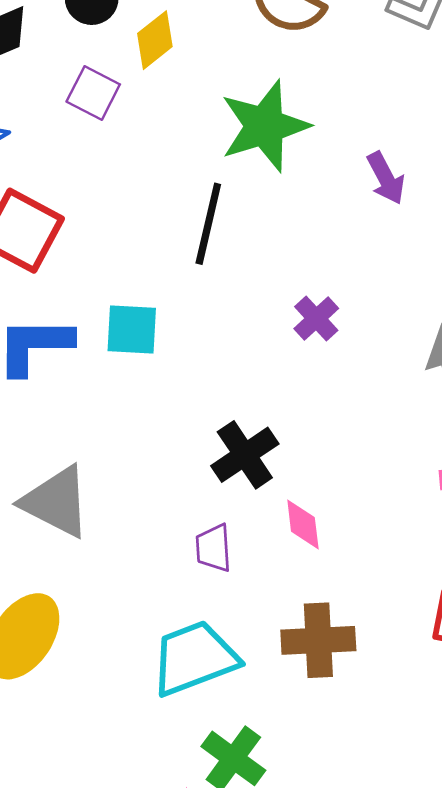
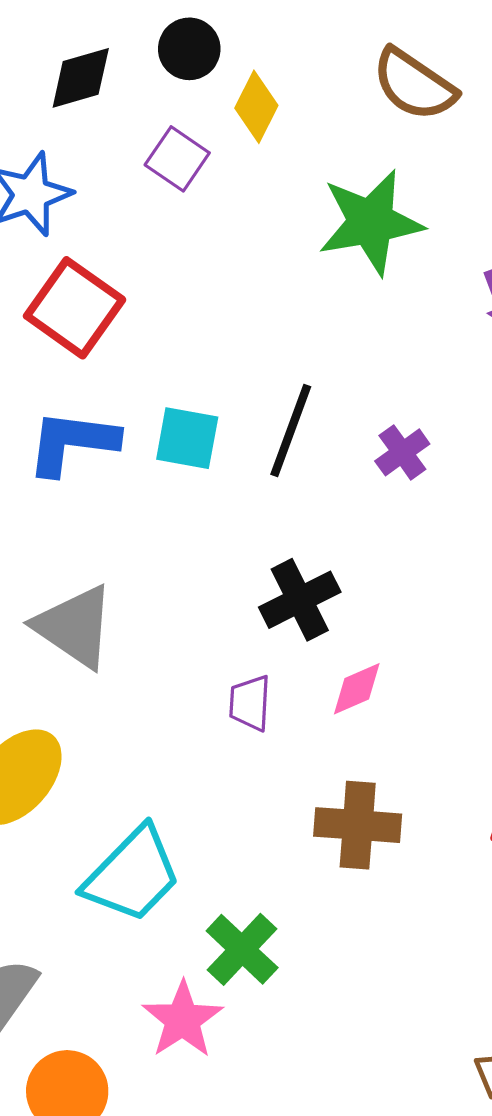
yellow diamond: (155, 40) -> (256, 107), turned -32
black line: (208, 224) -> (291, 430), moved
pink diamond: (303, 524) -> (357, 689), turned 66
cyan trapezoid: (194, 658) -> (132, 875), moved, turned 148

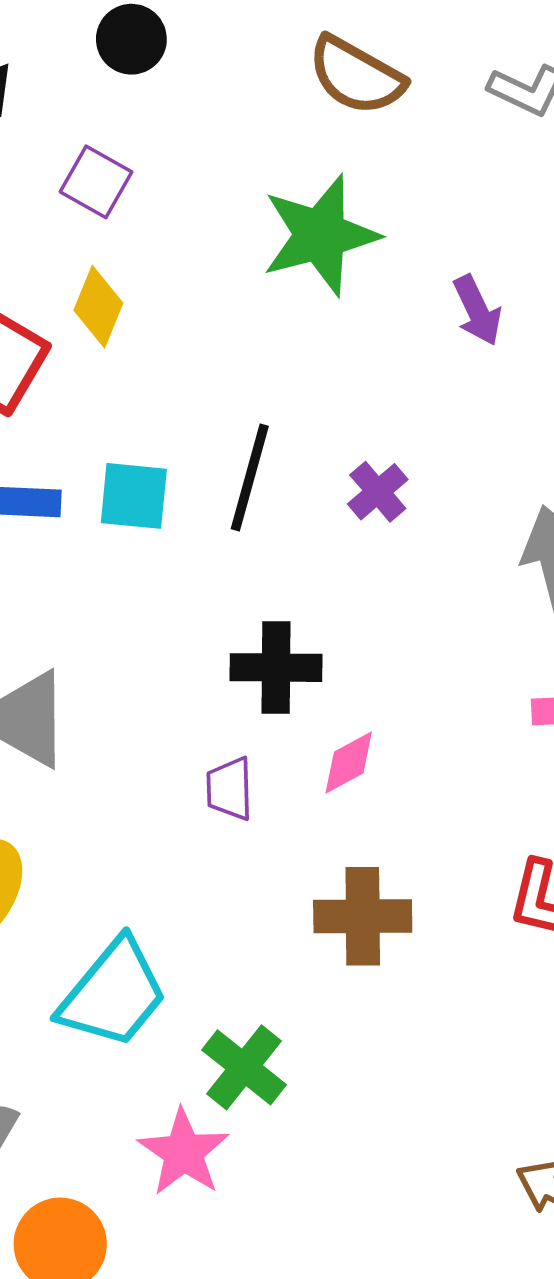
black circle: (189, 49) -> (131, 39), moved
yellow diamond: (256, 107) -> (98, 307), moved
black cross: (300, 600) -> (276, 668), turned 32

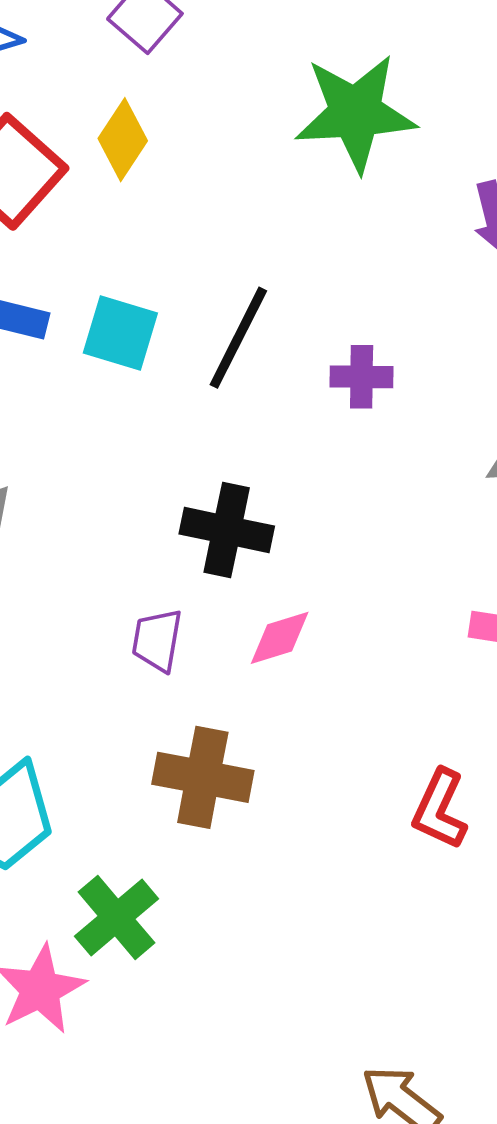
purple cross: (378, 492) -> (362, 377), turned 30
brown cross: (363, 916) -> (203, 777), moved

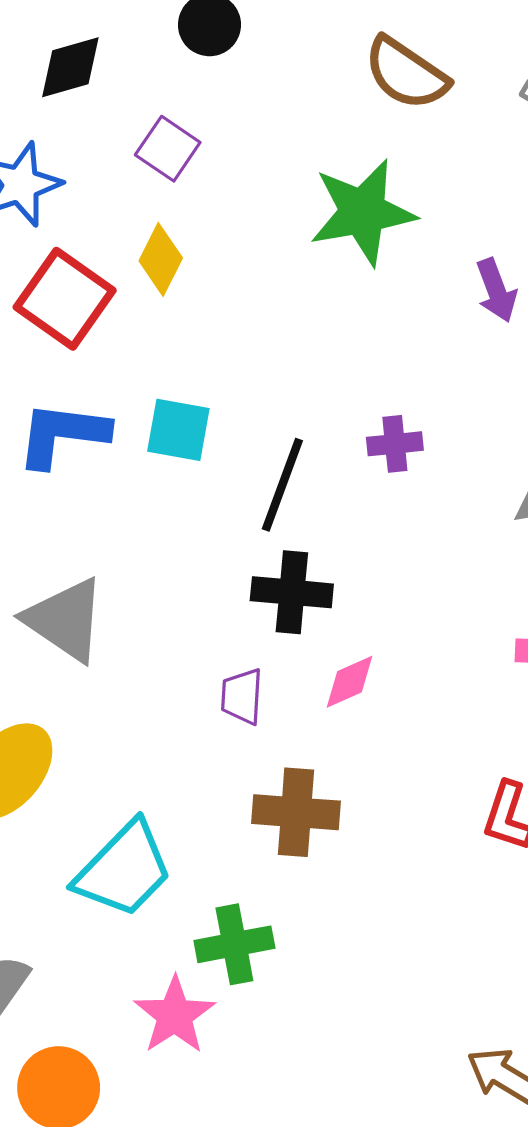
black line: (238, 338) -> (282, 485), moved
green cross: (117, 917) -> (234, 944), turned 36

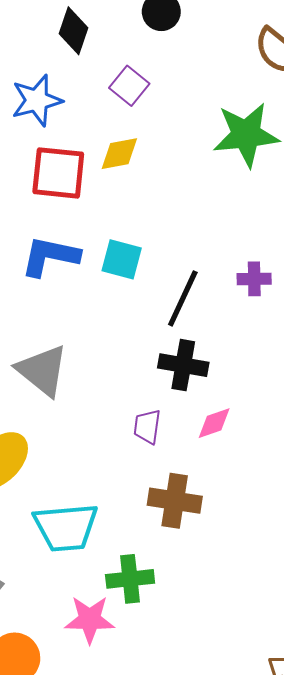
black diamond: (70, 67) -> (74, 31), turned -60
yellow diamond: (161, 259) -> (119, 154), turned 48
red square: (65, 299) -> (58, 173), turned -34
cyan trapezoid: (124, 870) -> (66, 527), turned 36
pink star: (175, 1015) -> (90, 619), turned 30

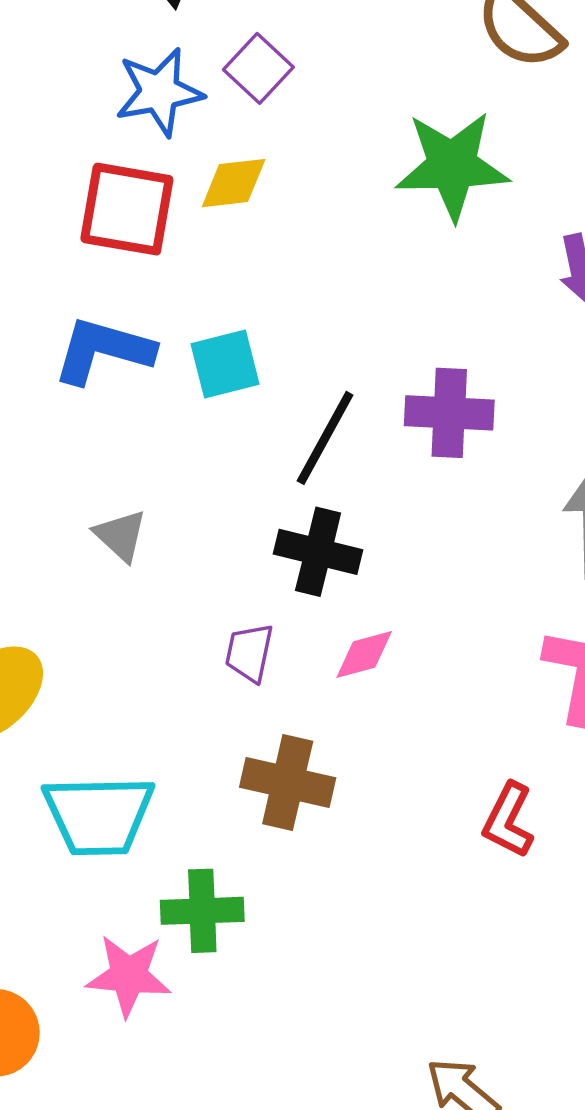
blue star: (37, 100) -> (159, 92), moved
cyan square: (122, 259) -> (225, 364), turned -33
purple cross: (254, 279) -> (449, 413), size x1.5
gray triangle: (42, 370) -> (121, 535), moved, size x0.6

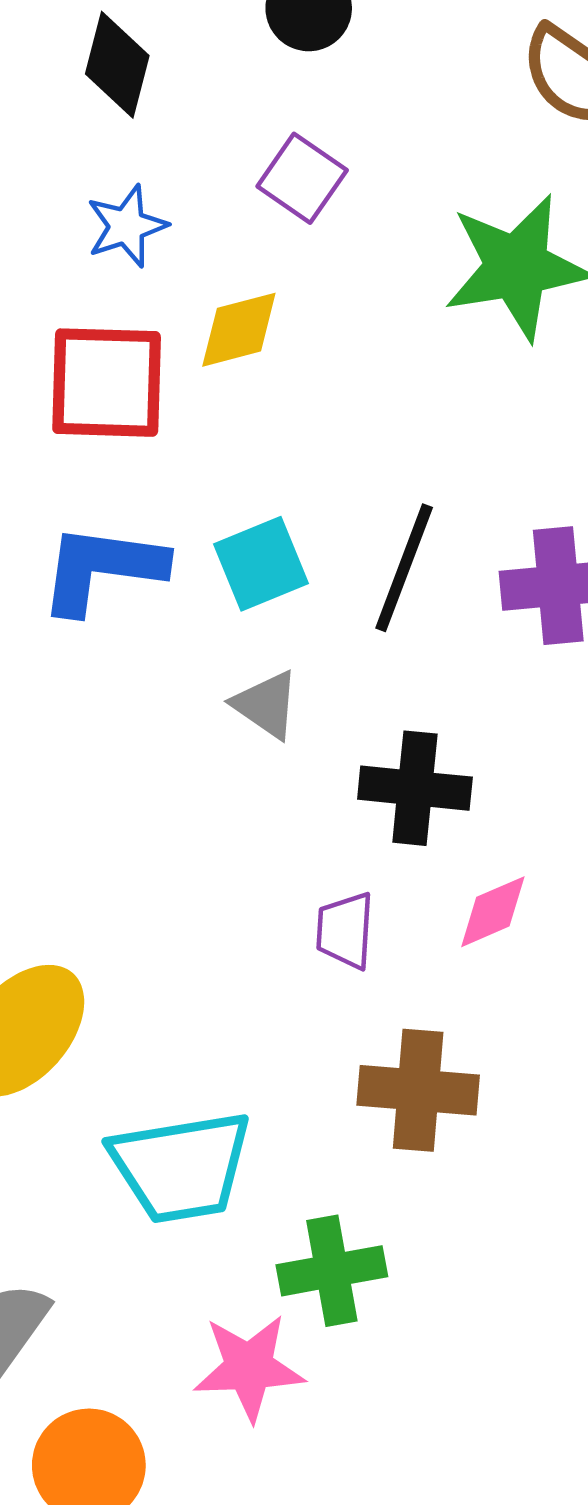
purple square: (258, 68) -> (302, 178), moved
blue star: (159, 92) -> (127, 226), size x0.7
black line: (325, 438) -> (404, 568), moved
gray triangle: (121, 535) -> (266, 705), moved

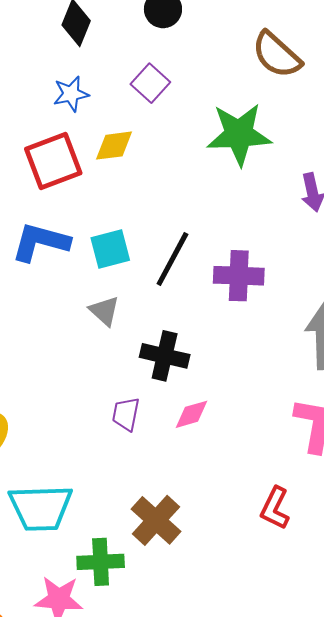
red square: (107, 383) -> (53, 161), turned -30
brown cross: (418, 1090) -> (156, 520), moved, turned 30

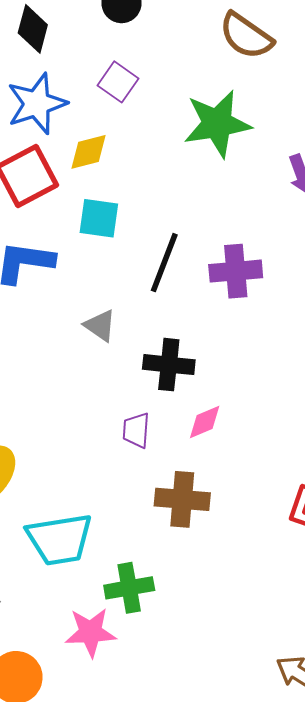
blue star: (71, 94) -> (37, 104), size x1.6
cyan square: (110, 249) -> (99, 218), moved, turned 30
brown cross: (156, 520) -> (182, 499), moved, turned -30

